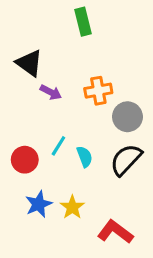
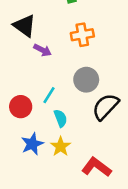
orange cross: (98, 91) -> (82, 35), moved
gray circle: (127, 117) -> (86, 80), moved
cyan semicircle: (85, 157) -> (61, 118), moved

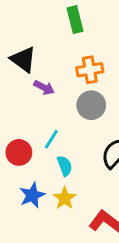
gray circle: (86, 80) -> (91, 105), moved

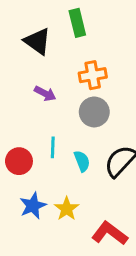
black triangle: (23, 59) -> (37, 41), moved
cyan line: (51, 139) -> (53, 147), turned -30
cyan semicircle: (65, 166) -> (82, 161), moved

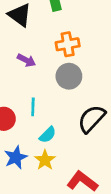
cyan semicircle: (82, 161) -> (48, 135), moved, turned 66

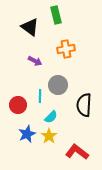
gray circle: (69, 76) -> (58, 85), moved
black semicircle: (92, 119) -> (84, 105), turned -40

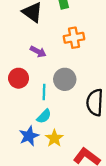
red circle: (18, 105) -> (19, 78), moved
cyan semicircle: (51, 117) -> (44, 116), moved

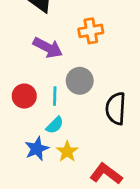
purple arrow: (38, 52) -> (48, 48), size x1.5
red circle: (19, 78) -> (24, 96), moved

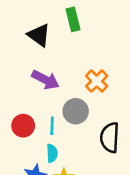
orange cross: (91, 31) -> (97, 81), moved, turned -35
cyan semicircle: (55, 125) -> (52, 153), turned -48

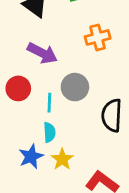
orange cross: (97, 81) -> (98, 37), moved, turned 30
red circle: (23, 126) -> (18, 88), moved

